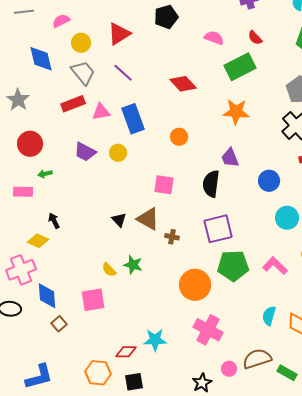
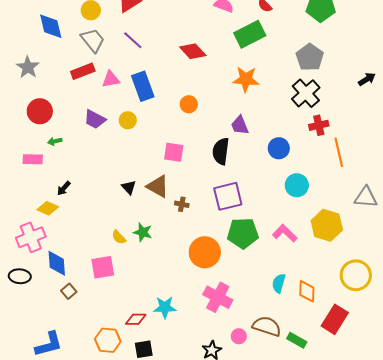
black arrow: (54, 221) -> (64, 188), turned -112
brown semicircle: (257, 359) -> (267, 326), turned 36

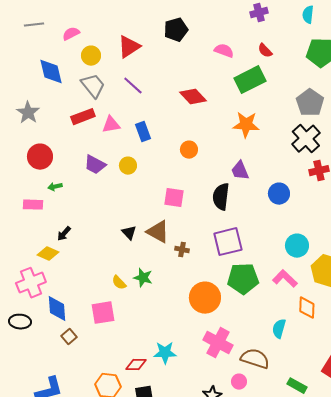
blue rectangle: (143, 86) -> (143, 132), size x0.7
cyan circle: (297, 185) -> (297, 246), moved
orange diamond: (307, 291) -> (307, 308), moved
brown semicircle: (267, 326) -> (255, 359), moved

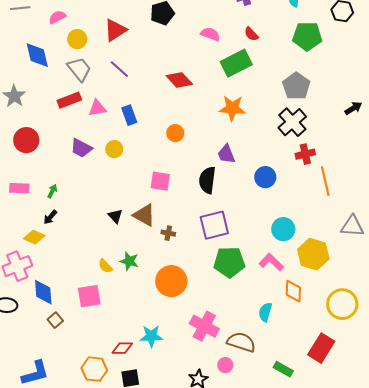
green arrow: (55, 187) -> (52, 191), moved, turned 128
orange circle: (205, 298) -> (171, 281), moved

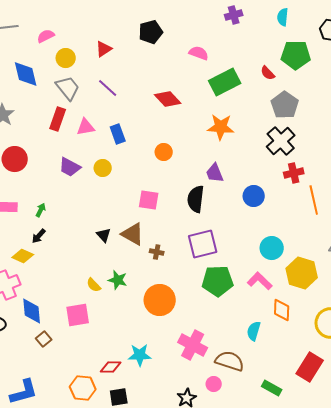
red triangle: (115, 30) -> (104, 49), size x0.7
red semicircle: (251, 34) -> (268, 73), moved
red rectangle: (69, 100) -> (58, 119), turned -50

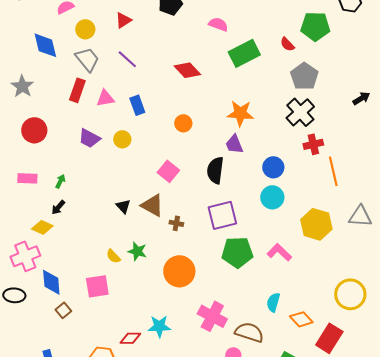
orange star: (221, 127) -> (240, 113), moved
pink square: (149, 200) -> (168, 171), turned 30
cyan circle: (272, 248) -> (272, 197), moved
yellow hexagon: (302, 273) -> (316, 224), moved
orange diamond: (282, 310) -> (301, 319), moved, turned -45

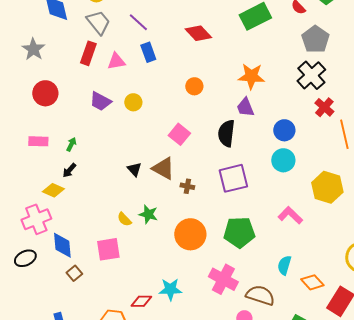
blue rectangle: (137, 105) -> (148, 52), moved
red cross: (313, 144) -> (324, 107), turned -36
green pentagon: (237, 252) -> (239, 232), moved
black ellipse: (14, 295) -> (25, 258), turned -30

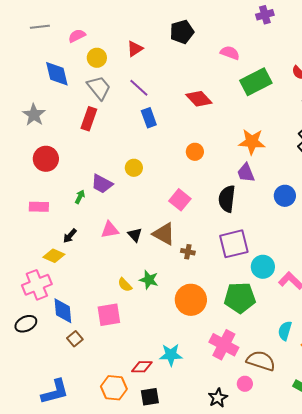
pink triangle: (116, 61) -> (110, 230), moved
purple trapezoid: (100, 101) -> (102, 184), moved
green arrow: (71, 144) -> (80, 197), moved
cyan circle: (283, 160) -> (263, 267), moved

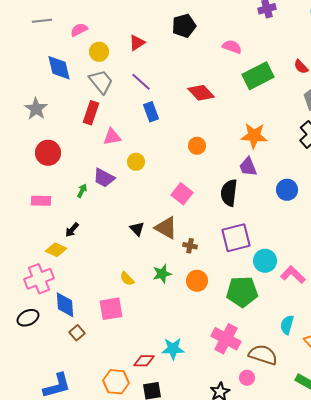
pink triangle: (110, 230) -> (112, 137), moved
green star: (149, 280) -> (162, 274), moved, turned -30
orange circle: (191, 300) -> (197, 281), moved, size x0.7

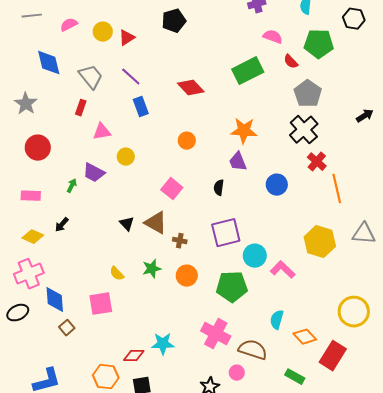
pink semicircle: (232, 47) -> (273, 37), moved
yellow circle: (99, 52) -> (103, 32), moved
red rectangle: (91, 113) -> (81, 108), size x0.7
black semicircle: (229, 193) -> (219, 188), size x0.6
yellow diamond: (56, 250) -> (33, 237), moved

